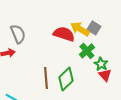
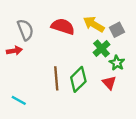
gray square: (94, 28) -> (117, 30), moved, turned 32
red semicircle: (64, 34) -> (63, 26), moved
red triangle: (105, 75) -> (109, 83), moved

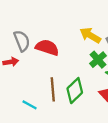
red semicircle: (63, 26) -> (47, 47), moved
cyan line: (19, 100) -> (30, 105), moved

